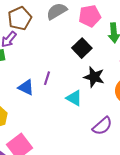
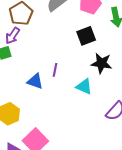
black square: (82, 48) -> (86, 36), turned 30

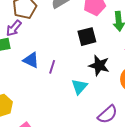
blue triangle: (35, 81) -> (31, 60), moved
cyan triangle: (84, 87) -> (79, 87), turned 42

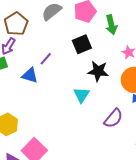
purple line: (52, 67) -> (46, 59), moved, turned 32

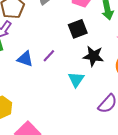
purple line: (46, 59) -> (49, 56), moved

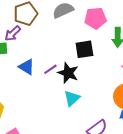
black star: (93, 56) -> (68, 73), moved

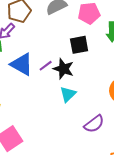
blue triangle: (27, 67) -> (22, 64), size x1.4

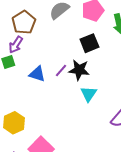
blue triangle: (22, 64) -> (37, 74), size x0.7

